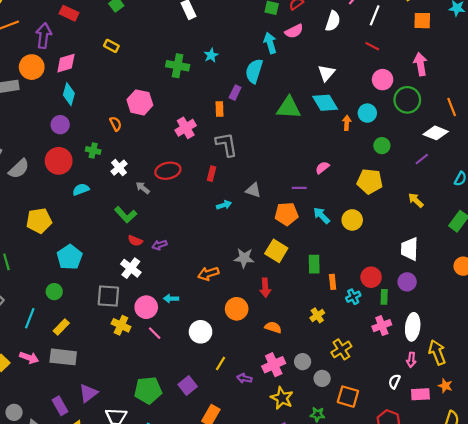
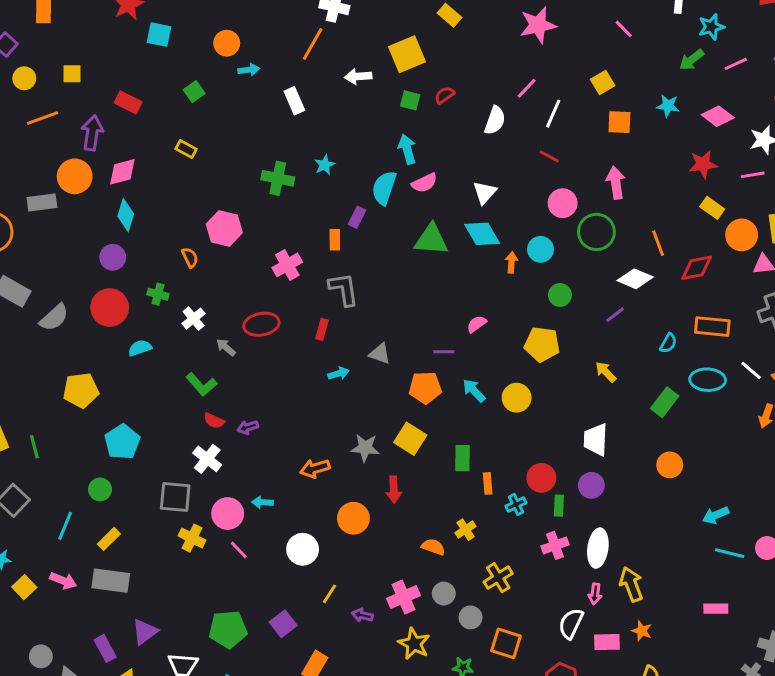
pink semicircle: (294, 31) -> (424, 183), moved
orange semicircle: (273, 327) -> (433, 547), moved
white semicircle: (394, 381) -> (571, 624), size x1.5

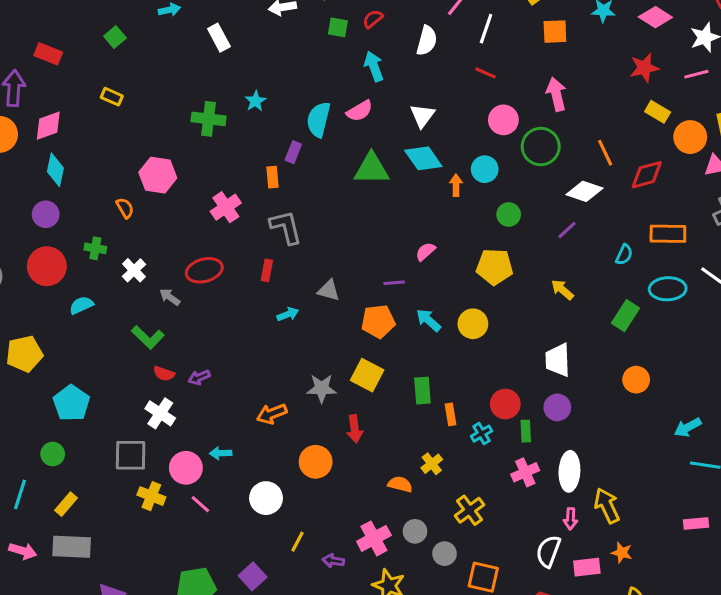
cyan arrow: (407, 149) -> (374, 66), moved

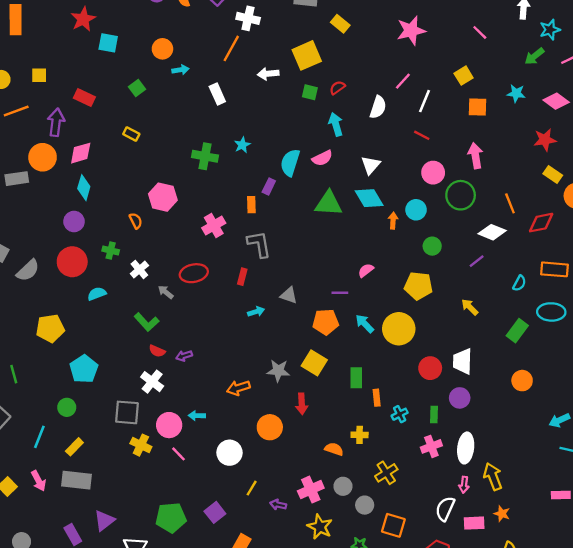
yellow circle: (473, 324) -> (399, 329), size x1.4
red circle: (505, 404) -> (430, 368), moved
yellow cross: (432, 464) -> (360, 435), turned 35
pink arrow: (23, 551) -> (39, 481), turned 42

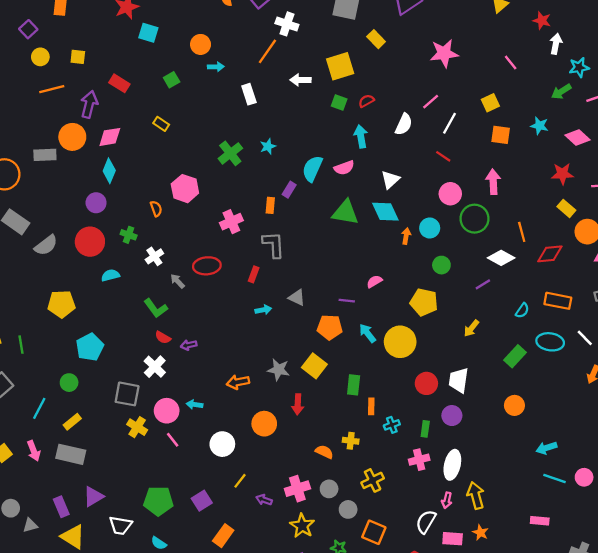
green cross: (205, 156) -> (230, 153), turned 35
yellow arrow: (470, 307) -> (471, 328), turned -102

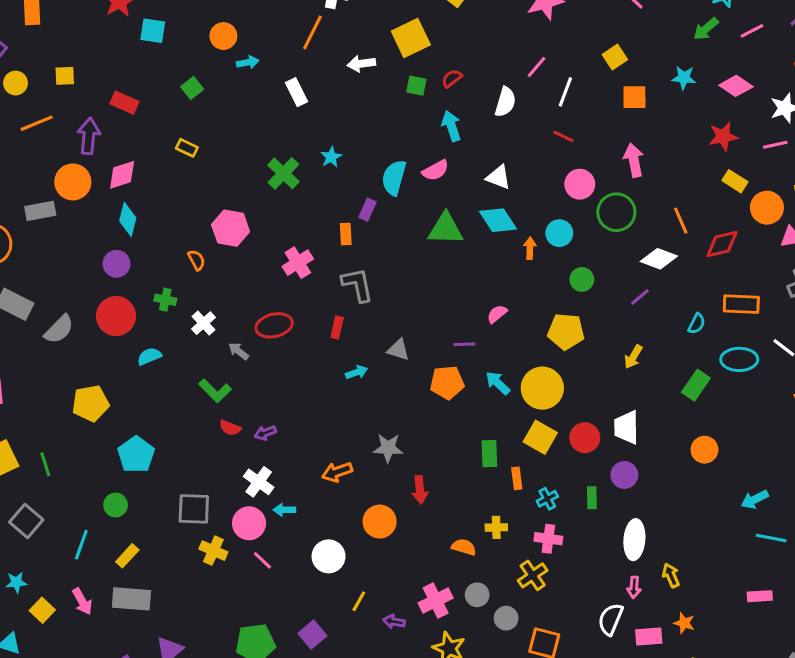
white triangle: (390, 180) -> (498, 177), turned -48
yellow square: (314, 366) -> (540, 437), moved
white cross: (155, 367) -> (259, 482), moved
pink cross: (419, 460) -> (548, 539), moved, turned 30
yellow arrow: (476, 495) -> (671, 575), size x0.7

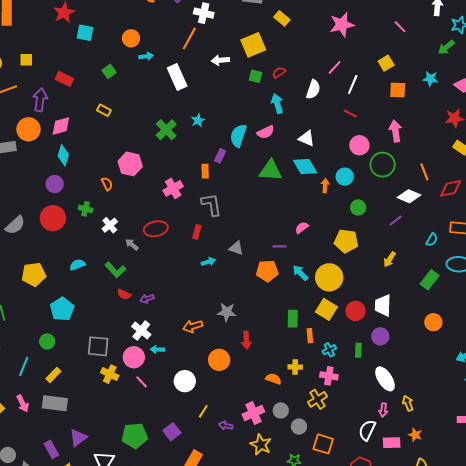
white rectangle: (297, 92) -> (177, 77), size x1.4
cyan semicircle: (149, 356) -> (77, 265), moved
white ellipse: (634, 540) -> (385, 379), turned -40

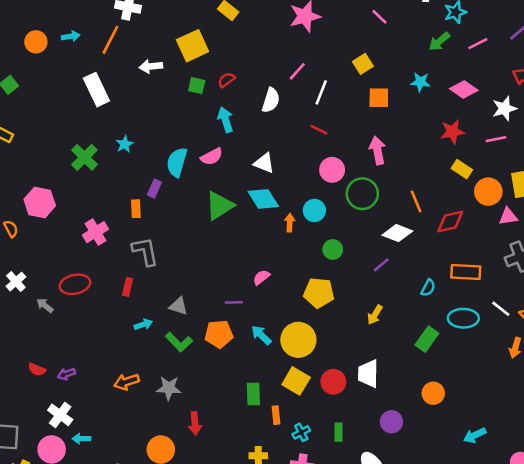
cyan arrow: (146, 56) -> (71, 36), moved
green triangle: (271, 171) -> (219, 206), turned -35
green L-shape: (115, 270) -> (179, 342), moved
orange arrow: (193, 326) -> (127, 382), moved
purple circle: (380, 336) -> (391, 422), moved

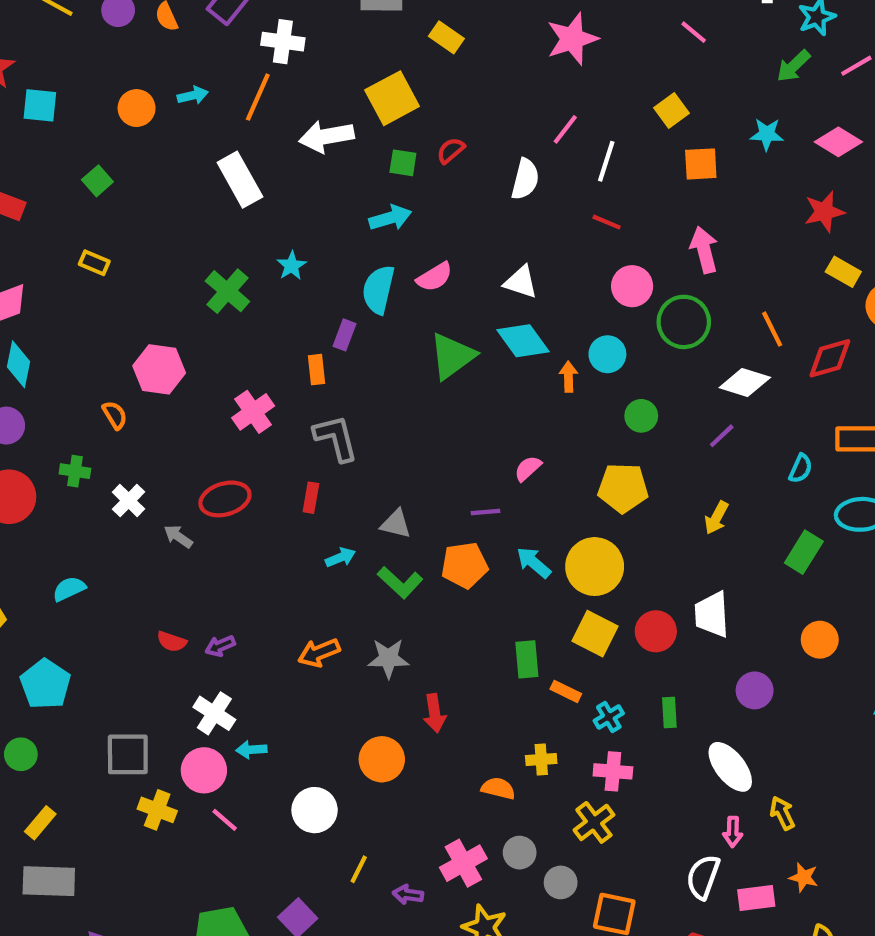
white arrow: (151, 66) -> (326, 136), size x1.4
cyan arrow: (225, 120) -> (390, 218), moved, turned 95
orange rectangle: (276, 415) -> (566, 691), turned -54

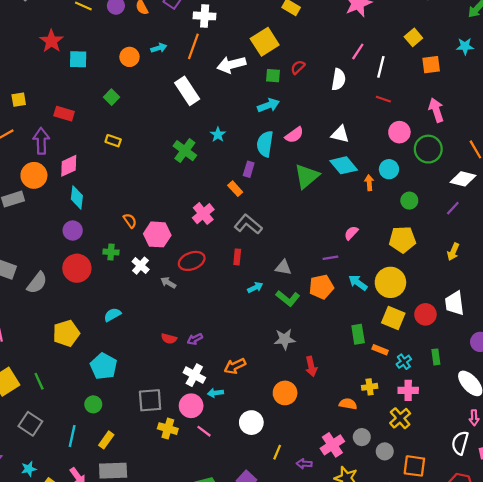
pink hexagon: (159, 369) -> (157, 234), moved
orange rectangle: (316, 370) -> (235, 189), turned -32
gray L-shape: (336, 438) -> (248, 224), turned -32
orange arrow: (319, 653) -> (235, 366), moved

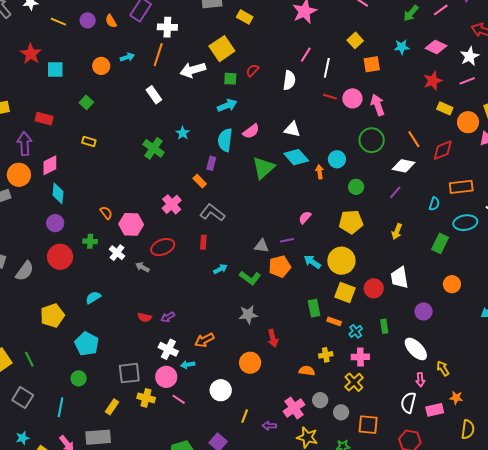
white rectangle: (187, 91) -> (154, 95), size x0.7
pink circle: (399, 132) -> (352, 98), moved
gray triangle: (283, 267) -> (262, 246), moved
yellow rectangle: (106, 440) -> (112, 407), moved

